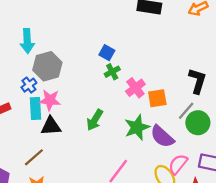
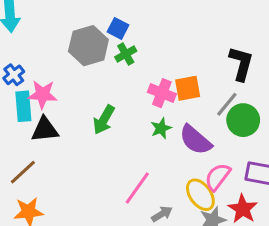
gray hexagon: (47, 66) -> (88, 46), moved
pink cross: (135, 88) -> (162, 93), moved, turned -30
green star: (137, 127) -> (161, 128), size x0.6

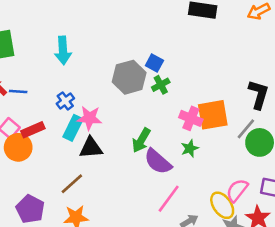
orange square: (188, 88) -> (213, 115), size x1.4
cyan rectangle: (23, 106) -> (73, 128), turned 30
purple semicircle: (195, 140) -> (158, 162), moved

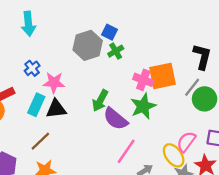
cyan rectangle: (73, 128) -> (36, 105), moved
green star: (190, 148) -> (143, 106), size x1.6

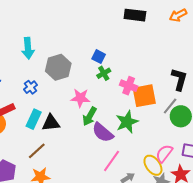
gray hexagon: (88, 45) -> (58, 67), moved
pink cross: (143, 80) -> (129, 86), moved
pink star: (54, 83) -> (80, 98), moved

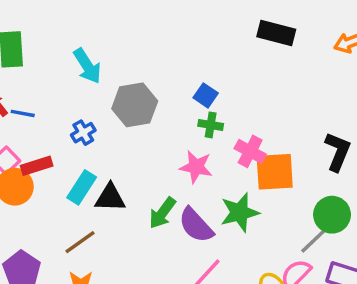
cyan arrow: (28, 48) -> (87, 66), turned -35
green cross: (104, 73) -> (211, 125), turned 32
pink star: (80, 98) -> (196, 167), moved
gray line: (170, 106) -> (313, 241), moved
green arrow: (90, 116) -> (162, 213), moved

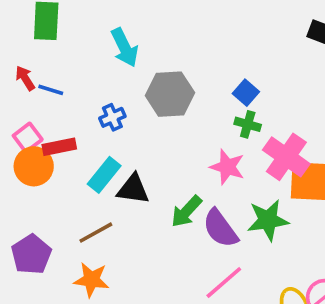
pink cross: (250, 151) -> (286, 157), size x1.4

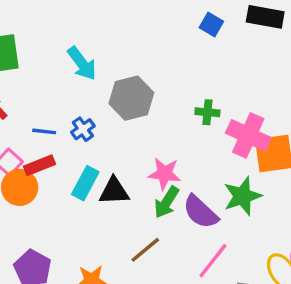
blue line: (51, 90) -> (44, 131), moved
blue square: (246, 93) -> (211, 24), moved
pink star: (227, 167) -> (164, 174), moved
brown line: (96, 233) -> (145, 250), moved

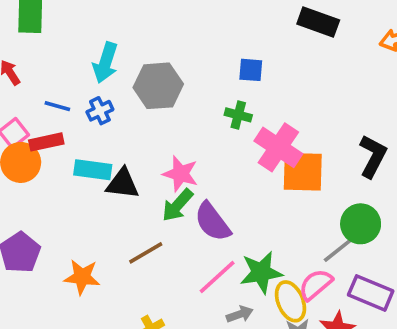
blue square: (211, 24) -> (251, 70), moved, turned -35
cyan arrow: (82, 63) -> (105, 63), moved, turned 45
cyan rectangle: (85, 183) -> (93, 170), turned 60
green star: (242, 196) -> (261, 272), moved

